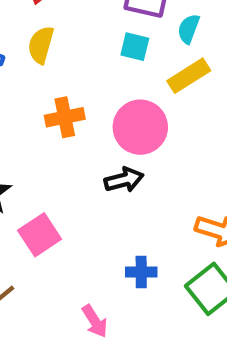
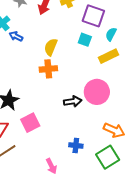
yellow semicircle: (41, 45) -> (51, 47), moved
pink circle: (140, 127) -> (97, 92), moved

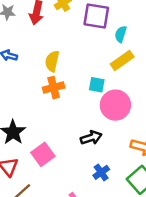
cyan square: (85, 40) -> (97, 85), moved
black arrow: (73, 101) -> (91, 138), moved
blue cross: (76, 146) -> (101, 172), turned -32

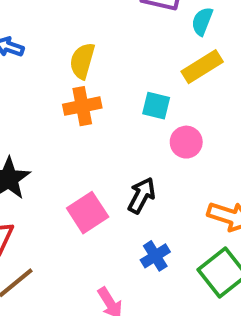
pink circle: (115, 105) -> (186, 142), size x0.6
black arrow: (91, 138) -> (142, 195), turned -48
pink square: (43, 154) -> (88, 213), moved

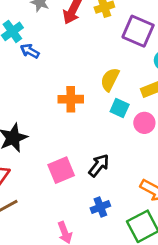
yellow semicircle: (82, 61) -> (110, 79), moved
pink circle: (186, 142) -> (144, 123), moved

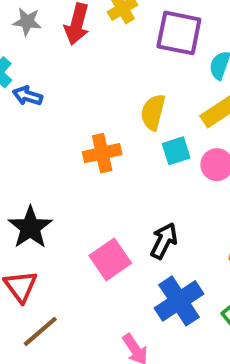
cyan square: (120, 108) -> (176, 151), turned -30
blue cross: (100, 207) -> (179, 301), size x1.6

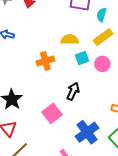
yellow semicircle: (153, 112) -> (70, 40), turned 78
black arrow: (164, 241) -> (73, 91), moved

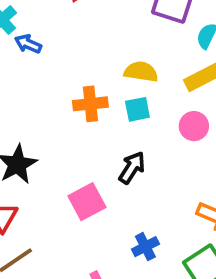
cyan square: (82, 58) -> (137, 109), moved
blue cross: (87, 132) -> (145, 247), size x0.6

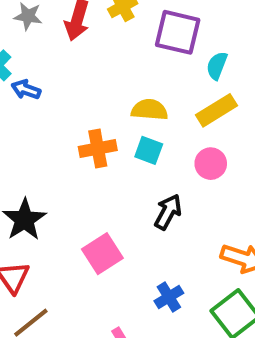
cyan square: (137, 109) -> (149, 150), turned 36
black arrow: (132, 168) -> (168, 212), moved

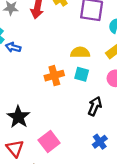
pink square: (102, 254) -> (49, 142), moved
blue cross: (169, 297) -> (100, 142), moved

